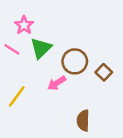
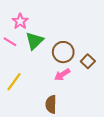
pink arrow: (57, 83) -> (62, 75), moved
brown semicircle: (83, 121) -> (51, 104), moved

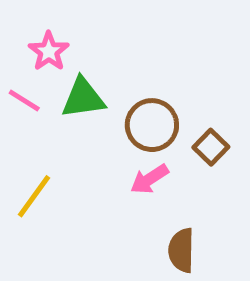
green triangle: (35, 41) -> (83, 98), turned 36
brown semicircle: (51, 104) -> (181, 250), moved

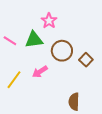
pink star: (49, 51) -> (49, 21), moved
pink arrow: (149, 179) -> (40, 72), moved

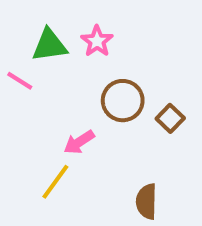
green triangle: (34, 40) -> (49, 45), moved
yellow line: (14, 80) -> (55, 182), moved

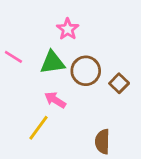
green triangle: (49, 45) -> (52, 62), moved
pink arrow: (79, 142) -> (55, 100), turned 65

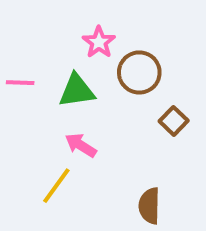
pink line: (13, 57) -> (20, 83), turned -30
brown circle: (86, 71) -> (139, 72), moved

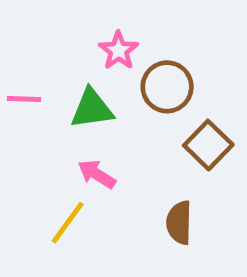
brown square: (174, 121) -> (208, 145), size x1.4
brown semicircle: (149, 206) -> (179, 223), moved

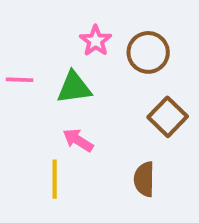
brown circle: (167, 87) -> (148, 52), moved
yellow line: (68, 223) -> (55, 179), turned -36

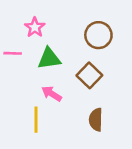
pink star: (96, 41) -> (35, 27), moved
brown square: (168, 117) -> (89, 75), moved

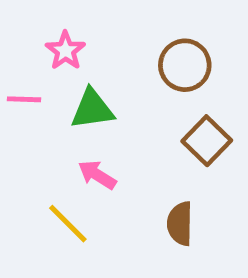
brown square: (89, 75) -> (207, 141), moved
yellow line: (36, 120) -> (68, 224), turned -45

